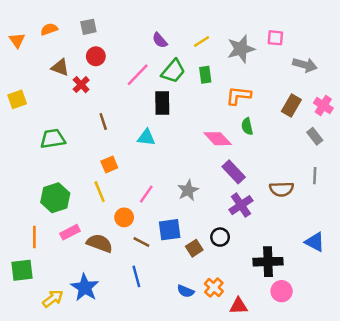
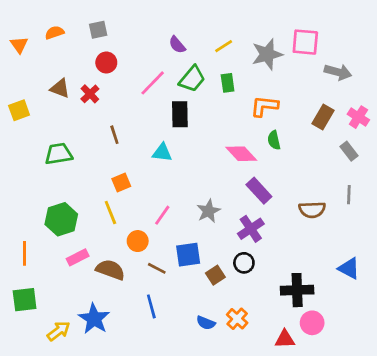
pink square: (275, 38) -> (305, 42), size x1.5
brown triangle: (60, 67) -> (60, 88), moved
purple cross: (241, 205) -> (251, 229), moved
orange line: (34, 237) -> (25, 253), moved
red triangle: (238, 306) -> (285, 339), moved

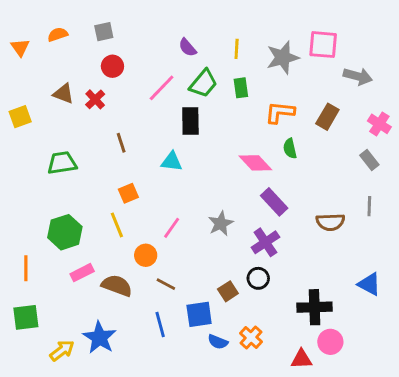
yellow line: (224, 46) -> (237, 49), turned -54
brown rectangle: (323, 117) -> (327, 117), moved
blue square: (188, 255) -> (199, 314), moved

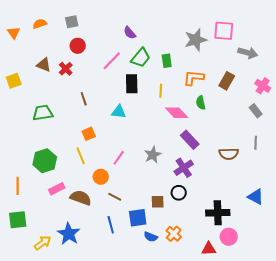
yellow line: (237, 49) -> (161, 91), moved
brown square: (228, 291) -> (158, 202), turned 32

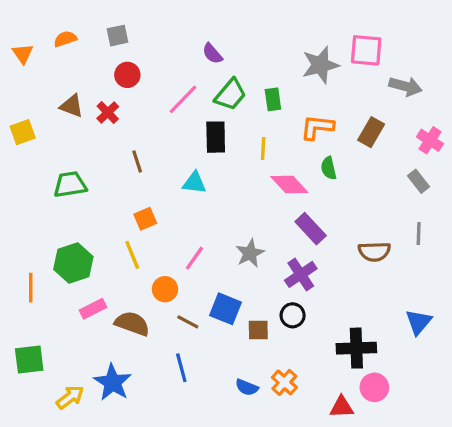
orange line: (18, 186) -> (31, 288), moved
blue triangle: (256, 197) -> (419, 322), turned 42
blue square: (138, 218) -> (225, 309), moved, turned 30

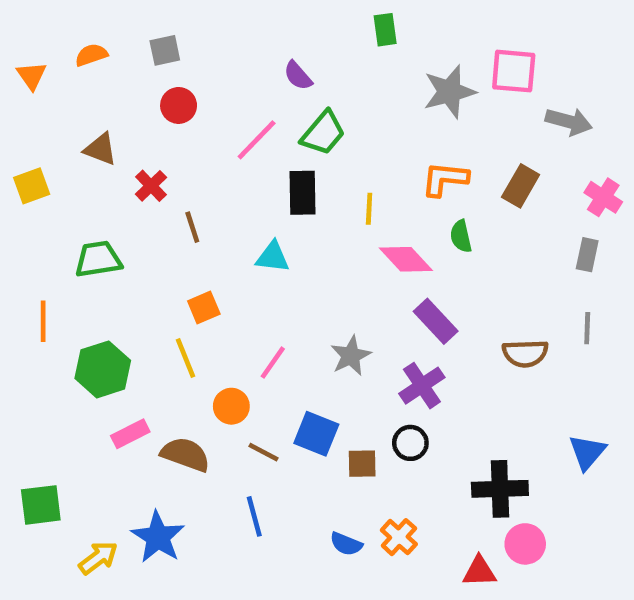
green rectangle: (273, 99) -> (385, 30), moved
red cross: (108, 112) -> (151, 186), moved
gray rectangle: (419, 181) -> (587, 255), turned 50
orange line: (31, 288) -> (43, 321), moved

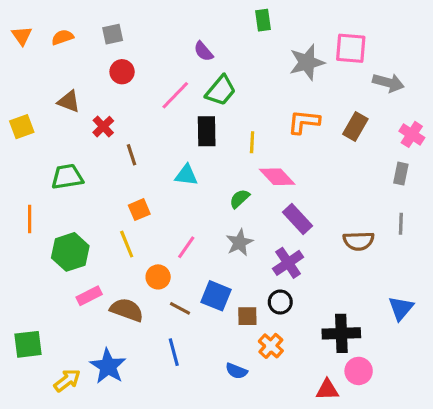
orange triangle: (32, 76) -> (22, 36), moved
green semicircle: (461, 236) -> (240, 199), moved, turned 60
orange cross: (399, 537) -> (271, 346), moved

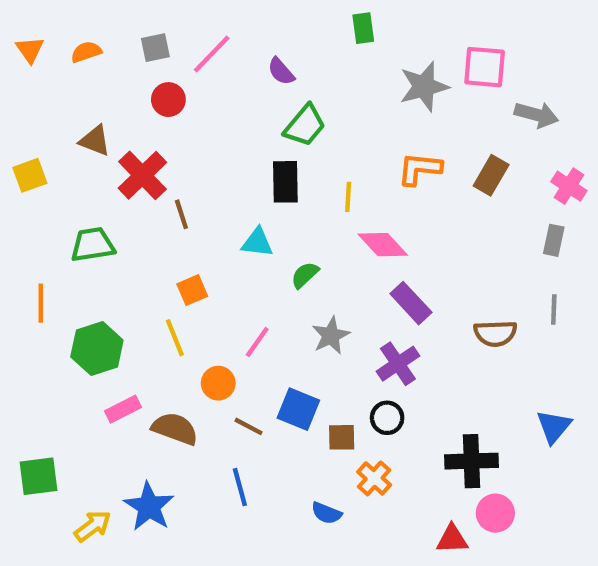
pink line: (175, 95) -> (212, 54), moved
red cross: (103, 127) -> (142, 175), size x1.6
green semicircle: (240, 199) -> (305, 275), moved

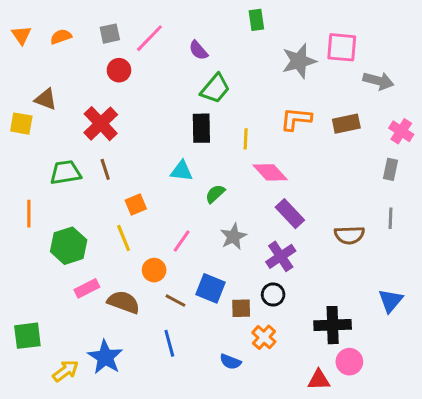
brown triangle: (95, 141) -> (46, 99), moved
yellow square: (30, 175) -> (21, 124), turned 30
brown rectangle: (491, 175) -> (346, 124), turned 48
brown line: (181, 214) -> (105, 169), moved

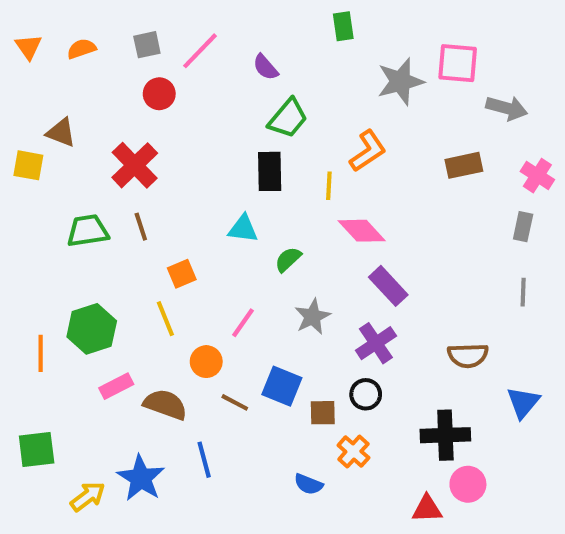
orange L-shape: (296, 119) -> (368, 151), moved, turned 140
orange line: (29, 214) -> (41, 353), moved
brown semicircle: (349, 235) -> (468, 355), moved
blue line: (169, 343) -> (204, 460), moved

